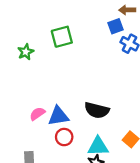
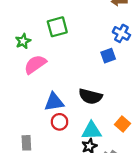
blue square: (115, 26) -> (108, 56), moved
pink semicircle: (37, 114) -> (35, 64), moved, size x1.5

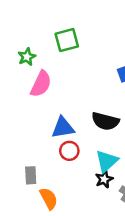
pink semicircle: (35, 64) -> (41, 84), turned 150
cyan triangle: (92, 131) -> (107, 161), turned -40

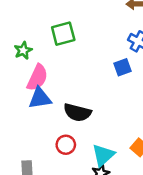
black semicircle: (105, 121) -> (77, 112), moved
blue triangle: (63, 128) -> (40, 98), moved

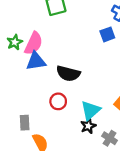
green star: (23, 50) -> (15, 42), moved

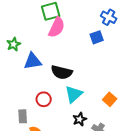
pink semicircle: (34, 43) -> (57, 27), moved
red circle: (58, 101) -> (44, 99), moved
cyan triangle: (91, 110) -> (74, 94), moved

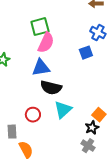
blue triangle: (33, 61) -> (41, 68), moved
black star: (80, 119) -> (92, 128), moved

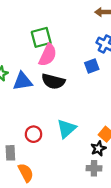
blue triangle: (41, 68) -> (22, 81), moved
black semicircle: (51, 88) -> (53, 81), moved
gray cross: (88, 146) -> (94, 168), turned -32

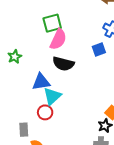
blue triangle: (22, 81) -> (41, 82), moved
cyan triangle: (66, 129) -> (52, 96), moved

